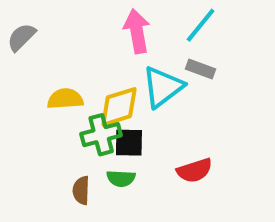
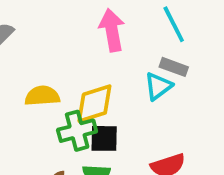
cyan line: (201, 25) -> (174, 24), turned -66
cyan triangle: (163, 87) -> (158, 86), moved, size x0.7

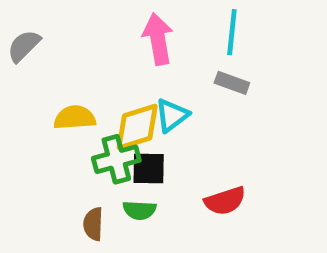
cyan line: (174, 24) -> (232, 32), turned 33
cyan triangle: (158, 86) -> (172, 115), moved

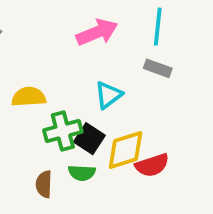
pink arrow: (158, 39) -> (97, 32), turned 78
yellow diamond: (137, 127) -> (126, 150), moved
black square: (149, 168) -> (89, 139), turned 32

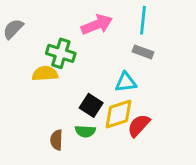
cyan triangle: (108, 95) -> (126, 82), moved, turned 30
green cross: (63, 131) -> (61, 53), moved, turned 32
red semicircle: (152, 165) -> (139, 126), turned 150

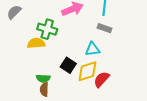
green semicircle: (85, 131) -> (43, 78), moved

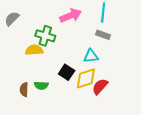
brown semicircle: (44, 89) -> (24, 90), moved

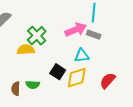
pink arrow: (71, 16) -> (76, 30), moved
green cross: (45, 36) -> (37, 36), turned 30
red semicircle: (100, 86) -> (108, 81), moved

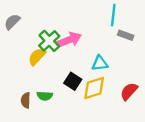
pink arrow: (76, 30) -> (69, 40), moved
gray rectangle: (94, 35) -> (126, 35), moved
yellow semicircle: (26, 50) -> (37, 57), turned -42

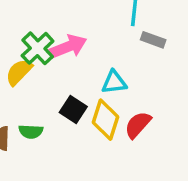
yellow diamond: (94, 88) -> (106, 120), turned -55
red semicircle: (129, 91) -> (138, 125), moved

